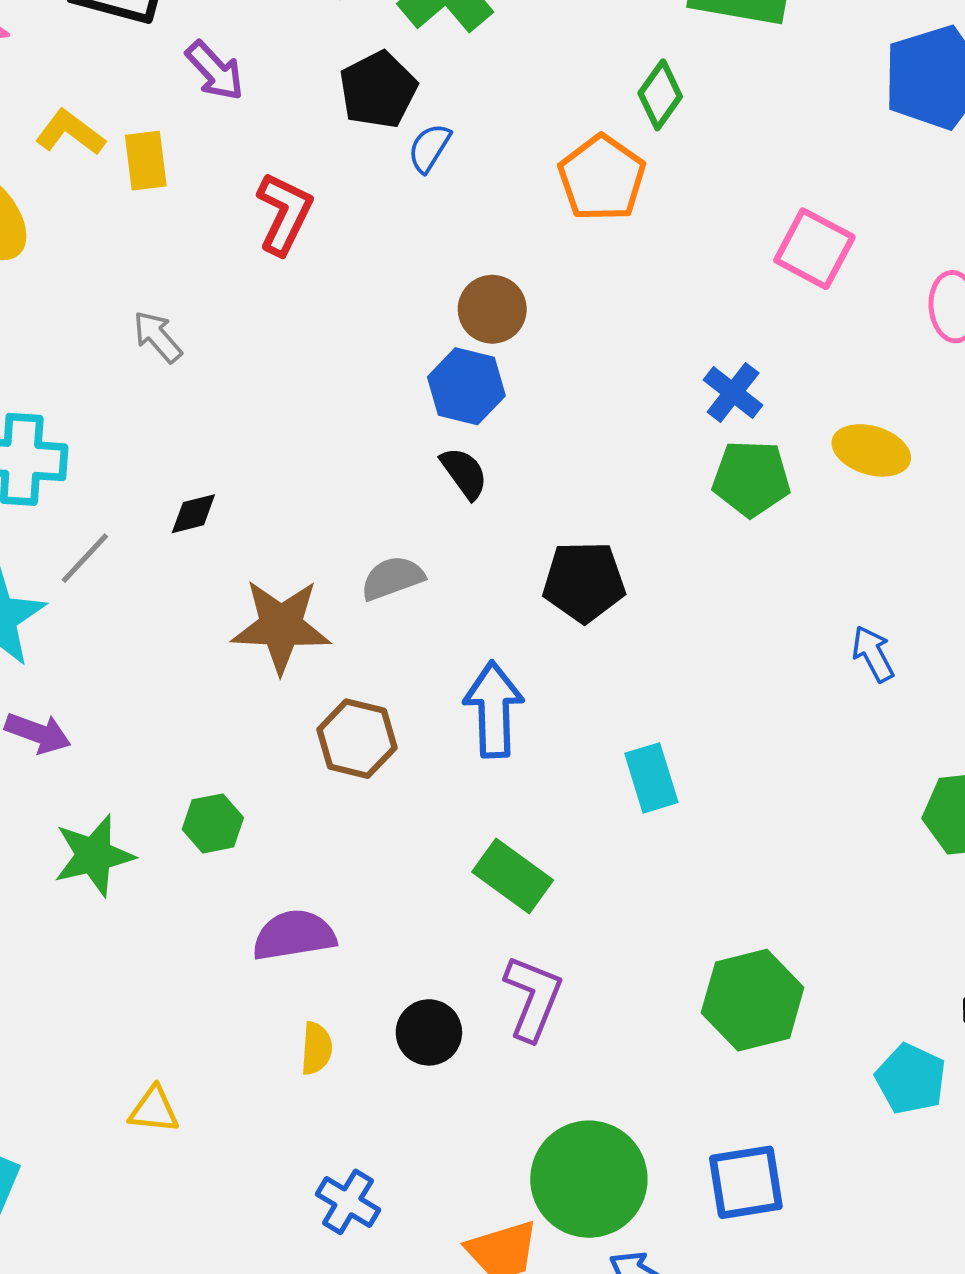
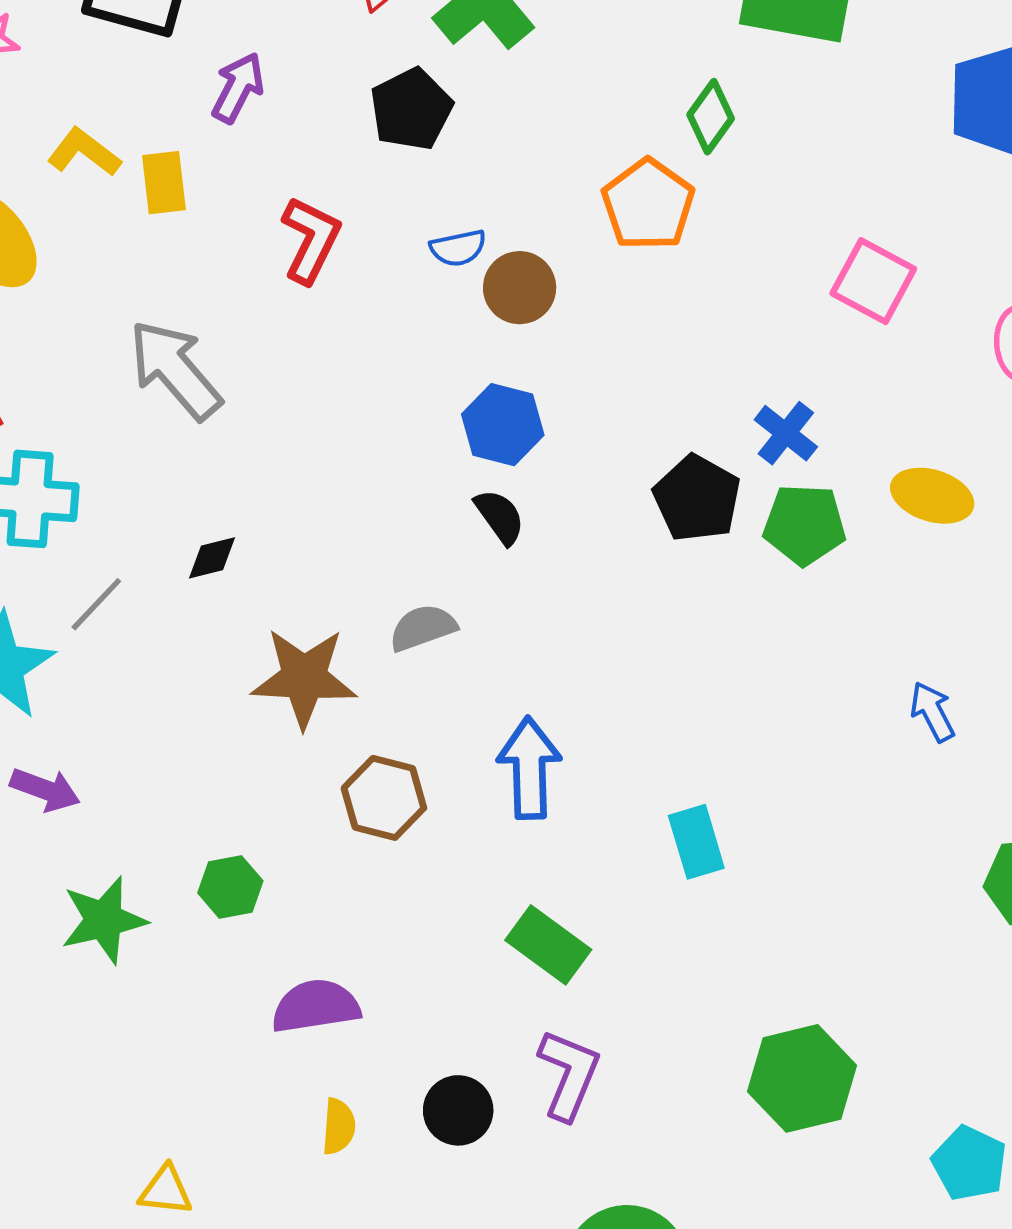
purple arrow: (215, 71) -> (238, 88), turned -110
blue semicircle: (429, 148) -> (458, 248), moved, turned -134
brown circle: (492, 309) -> (520, 288), moved
gray arrow: (157, 337) -> (175, 370), size x1.8
black pentagon: (584, 582) -> (697, 498), moved, turned 30

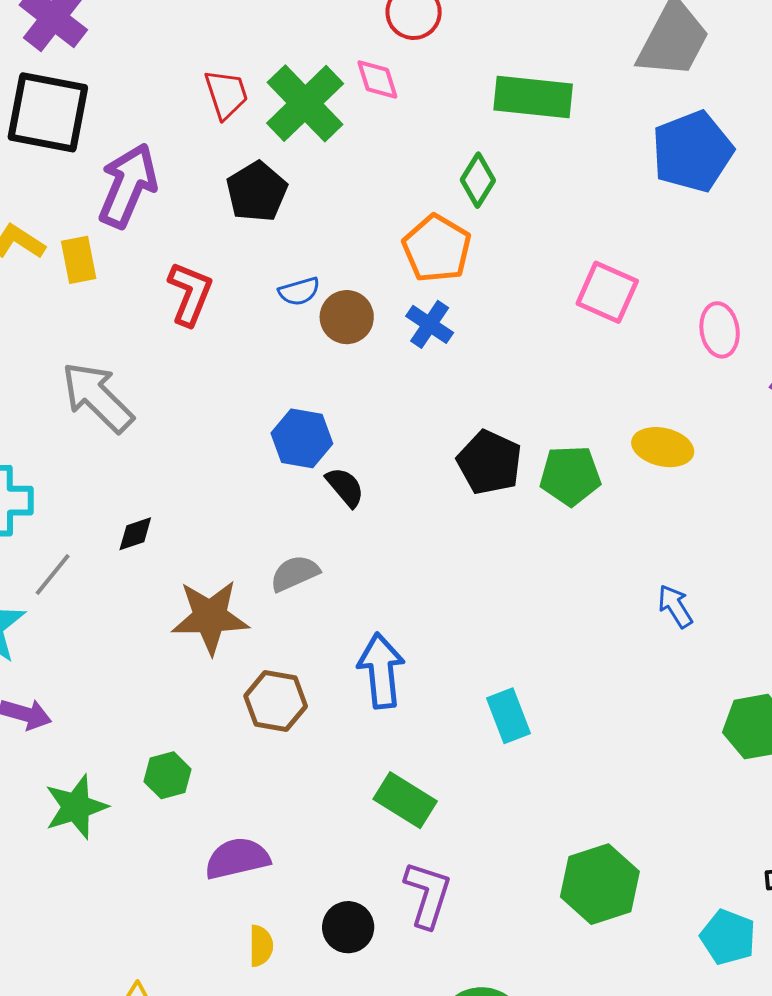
purple arrow: (238, 88) -> (128, 186), size x1.6
blue hexagon: (503, 425) -> (302, 438), moved
blue cross: (786, 433) -> (430, 324), moved

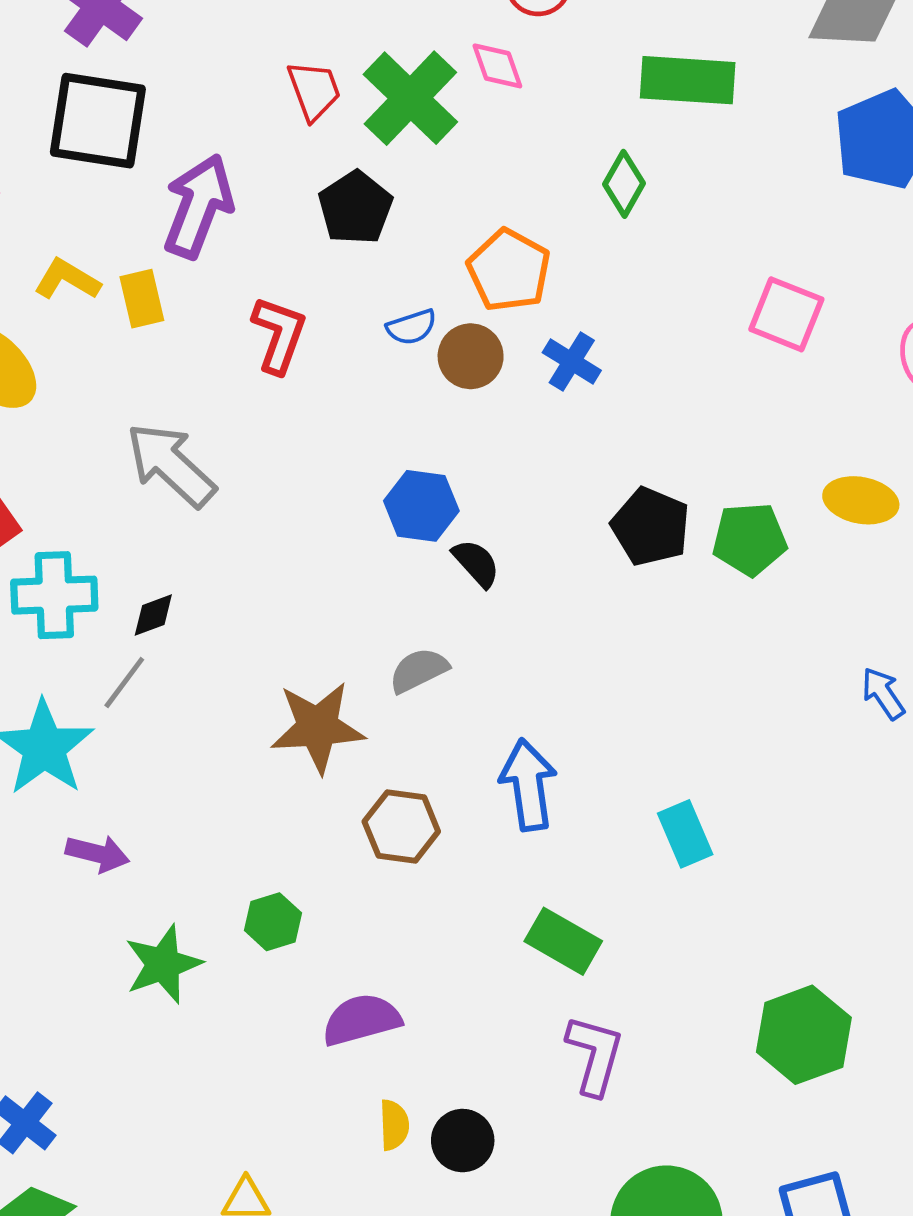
orange pentagon: (437, 248) -> (509, 270), moved
black diamond: (135, 534) -> (153, 615), moved
black circle: (348, 927) -> (463, 1141), moved

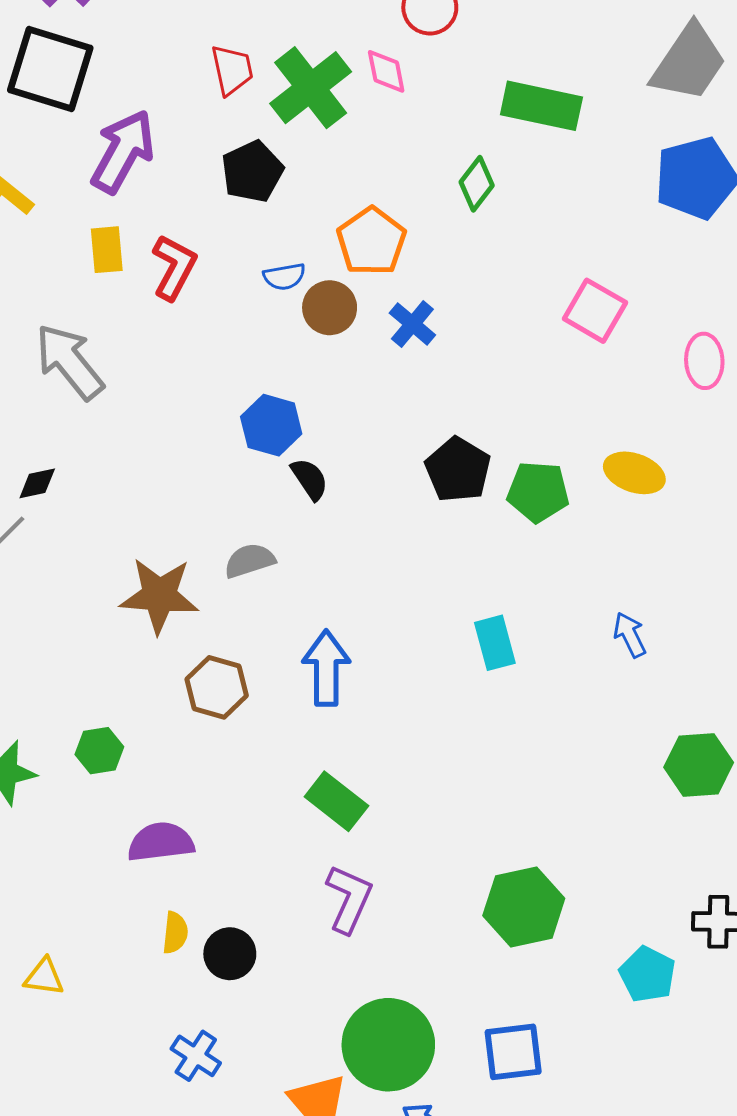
yellow rectangle: (142, 299) -> (107, 250), moved
cyan rectangle: (685, 834) -> (495, 643), moved

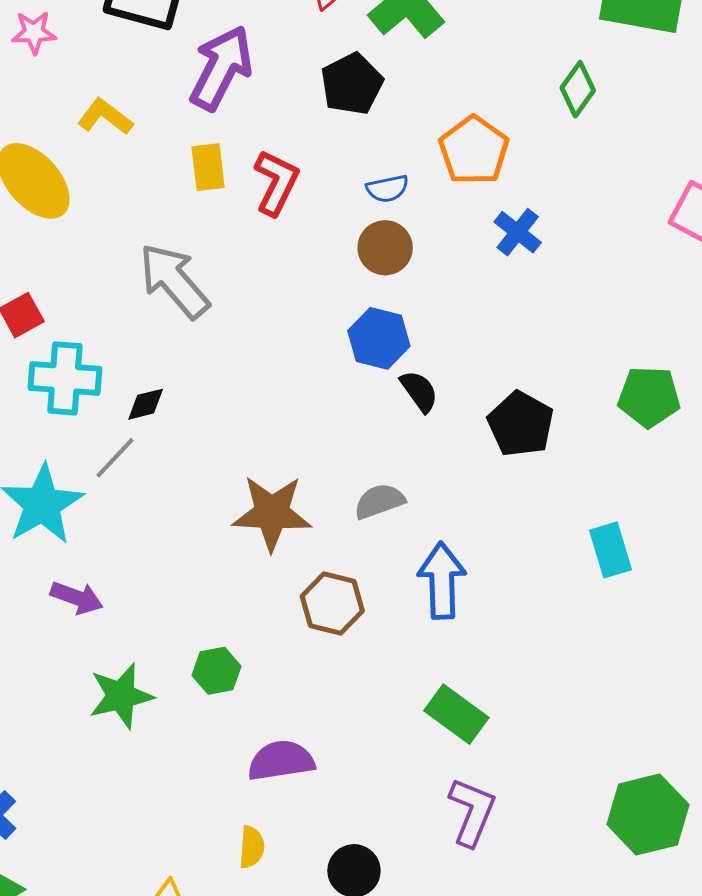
brown circle: (330, 308) -> (385, 248), moved
black pentagon: (458, 470) -> (521, 424), moved
gray semicircle: (249, 561) -> (379, 501), moved
yellow semicircle: (175, 933) -> (252, 847), moved

